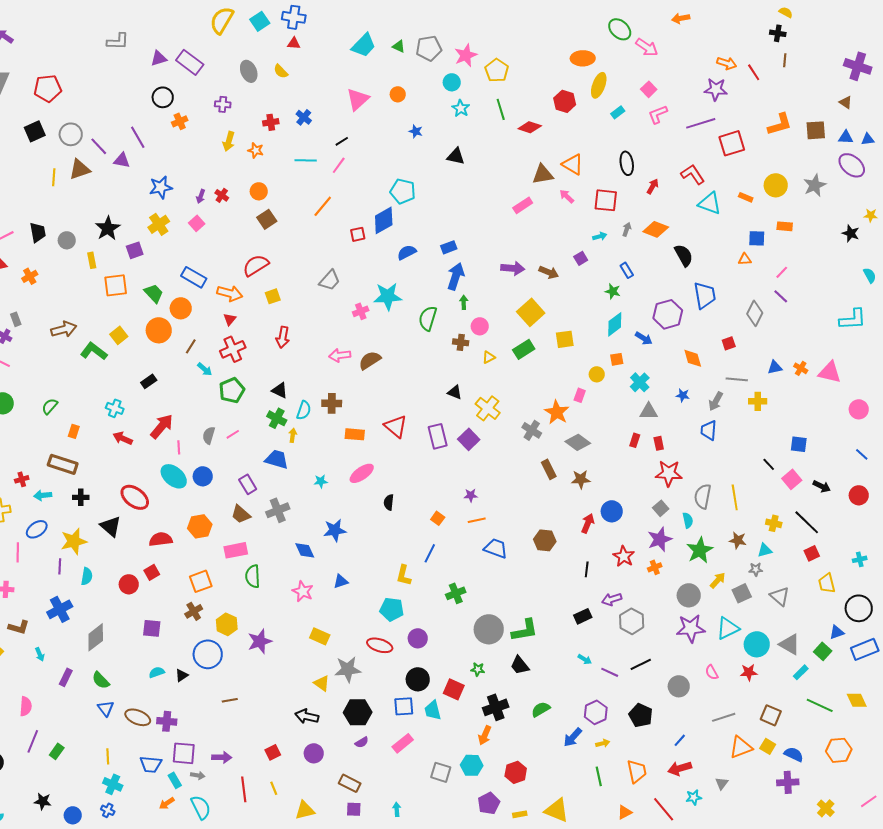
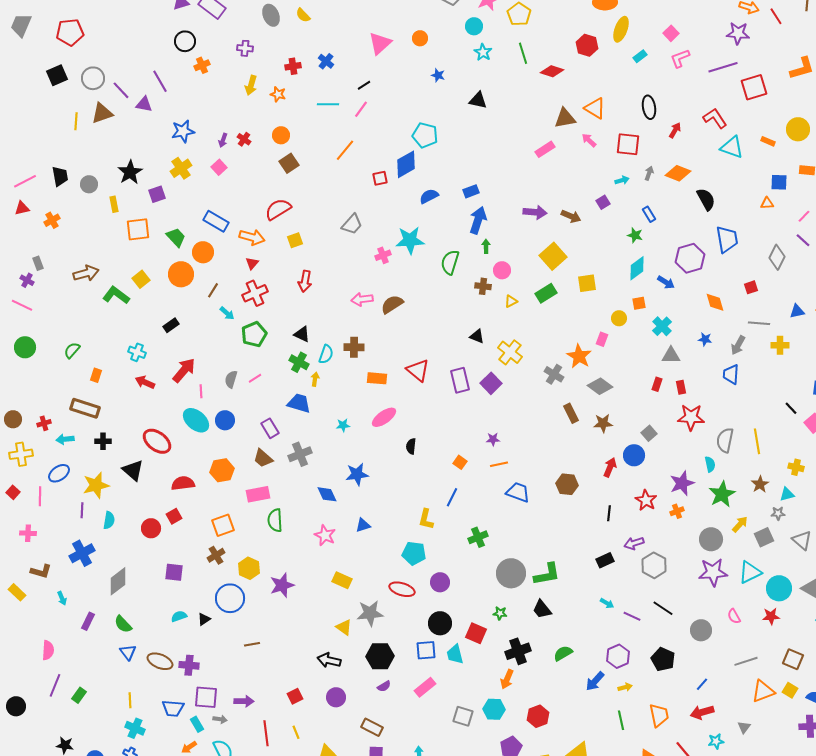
gray square: (661, 508) -> (649, 433), moved
brown star: (738, 540) -> (760, 484), turned 30
black line: (641, 664) -> (663, 608), turned 60

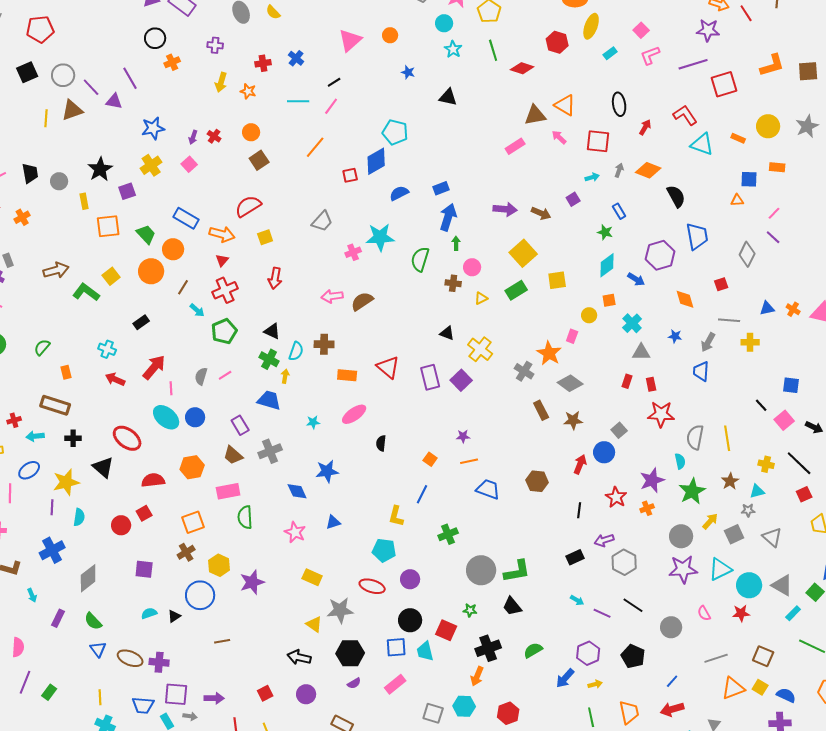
orange rectangle: (96, 375) -> (66, 372), turned -32

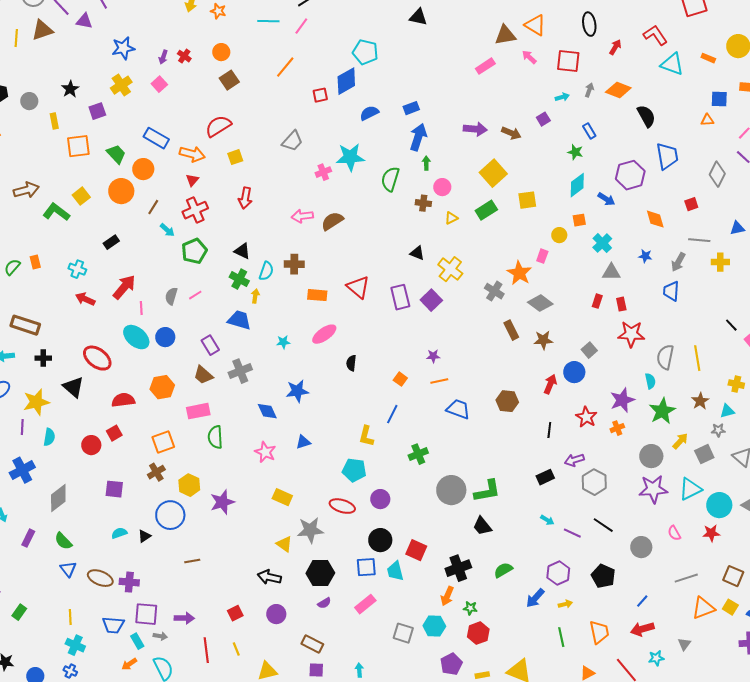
black star: (100, 169) -> (70, 89), size x0.7
orange rectangle: (66, 372) -> (35, 262), moved
green star: (470, 610) -> (470, 608), moved

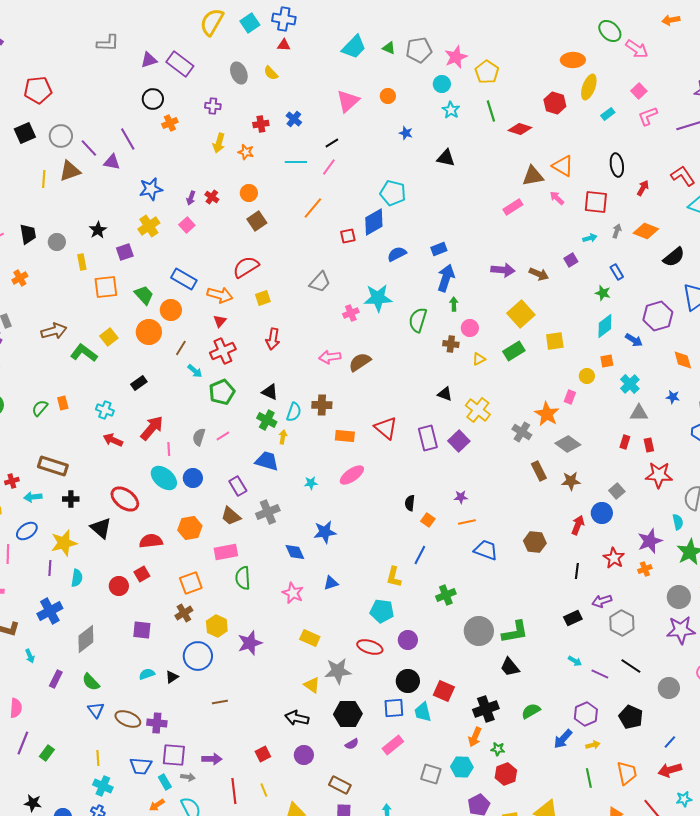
black semicircle: (646, 116) -> (674, 257), turned 80
black semicircle: (351, 363) -> (410, 503), moved

